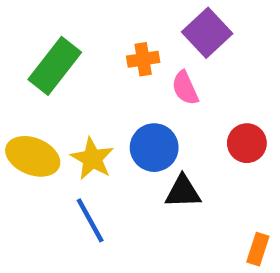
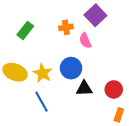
green rectangle: (55, 66) -> (25, 30), size x0.7
red circle: (247, 143) -> (114, 89), moved

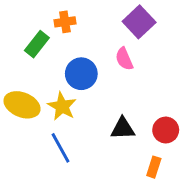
orange cross: (66, 27) -> (65, 22), moved
blue circle: (71, 68) -> (81, 74), moved
orange rectangle: (119, 115) -> (154, 167), moved

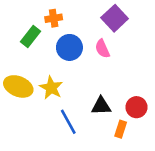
blue circle: (81, 74) -> (69, 47), moved
blue line: (61, 148) -> (68, 122), moved
orange rectangle: (154, 167) -> (121, 129), moved

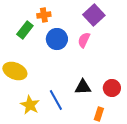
pink semicircle: (102, 49) -> (84, 40), turned 49
yellow star: (51, 88) -> (30, 105), moved
orange rectangle: (121, 129) -> (99, 114), moved

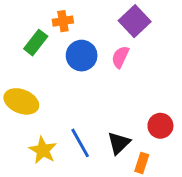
black triangle: (83, 87) -> (119, 143), moved, turned -42

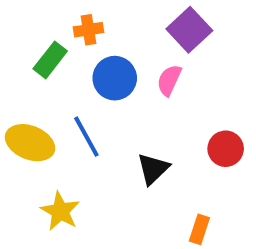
red circle: (160, 126) -> (226, 149), moved
blue line: (80, 143) -> (86, 137), moved
black triangle: (119, 143) -> (153, 169), moved

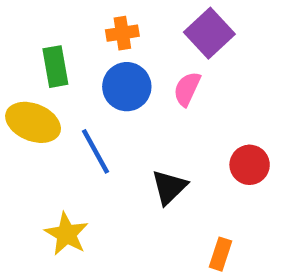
orange cross: (88, 30) -> (122, 33), moved
green rectangle: (50, 60) -> (55, 67), turned -48
yellow ellipse: (30, 143) -> (33, 122), moved

